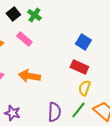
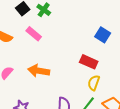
blue square: (83, 42) -> (103, 35), moved

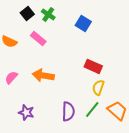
blue square: (103, 35) -> (83, 23), moved

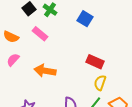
pink semicircle: (11, 77) -> (13, 60), moved

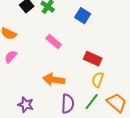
pink rectangle: (40, 34) -> (54, 42), moved
orange arrow: (45, 71) -> (54, 80), moved

